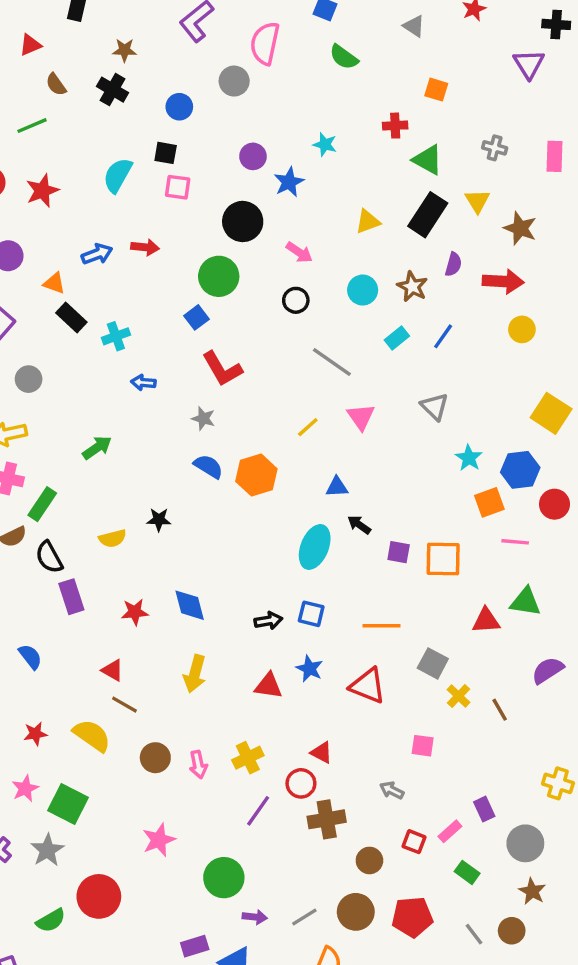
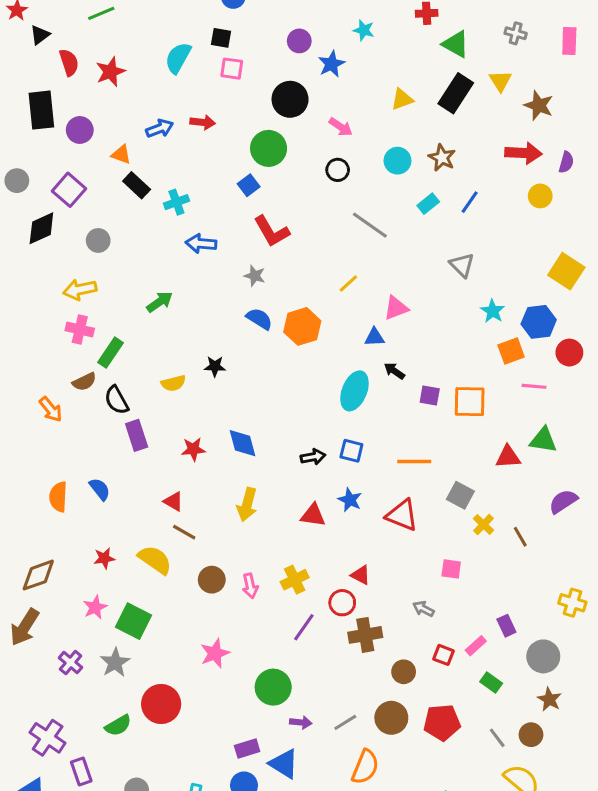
purple semicircle: (453, 264) -> (566, 162), moved
blue arrow: (143, 383) -> (201, 244), size x1.4
pink triangle: (361, 417) -> (396, 308), moved, turned 44

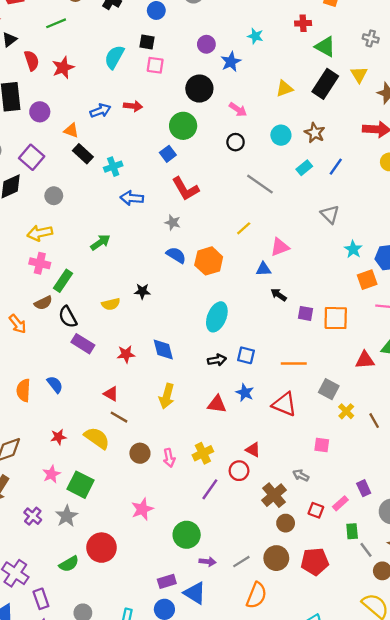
cyan ellipse: (354, 391) -> (217, 317), moved
purple rectangle: (137, 435) -> (83, 344), turned -40
brown cross: (365, 635) -> (274, 495), moved, turned -30
green rectangle: (491, 683) -> (352, 531), turned 49
gray line: (497, 738) -> (366, 550), moved

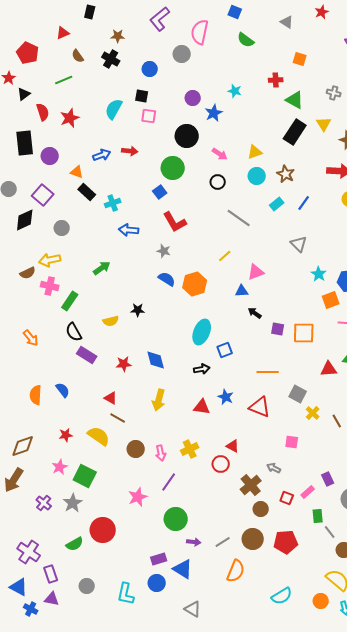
yellow triangle: (284, 89) -> (255, 152), moved
brown semicircle: (43, 303) -> (28, 273), moved
blue square: (246, 355) -> (225, 350), moved, turned -35
purple line: (210, 489) -> (169, 482), moved

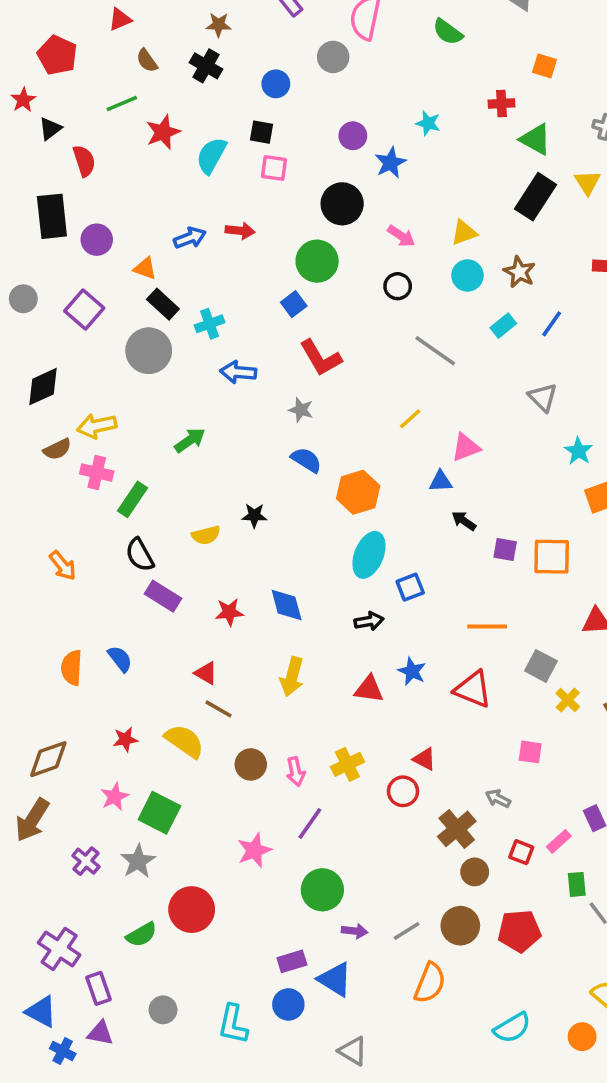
red star: (70, 118) -> (163, 132), moved
black diamond: (25, 220) -> (43, 387), moved
gray circle: (62, 228) -> (149, 351), moved, size x1.6
orange hexagon: (195, 284) -> (358, 492), moved

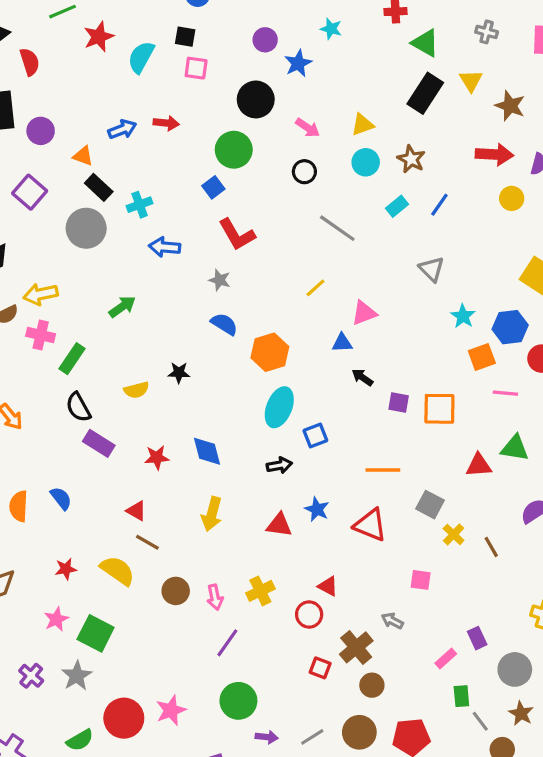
pink star: (254, 850) -> (171, 710), moved
red square: (521, 852) -> (320, 668), moved

